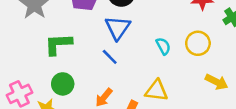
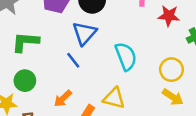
yellow circle: (198, 43) -> (171, 70), moved
cyan semicircle: (163, 46) -> (126, 56), size x1.6

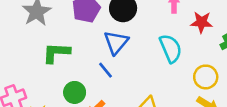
cyan semicircle: (126, 56) -> (171, 48), moved
green circle: (25, 81) -> (75, 92), moved

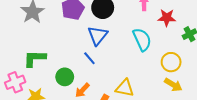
green L-shape: (56, 53) -> (35, 58), moved

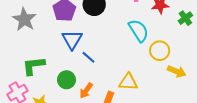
blue triangle: (98, 35) -> (72, 40), moved
yellow circle: (171, 62) -> (160, 51), moved

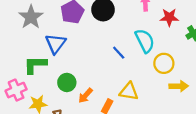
blue triangle: (72, 40) -> (56, 44), moved
blue line: (89, 57) -> (119, 53), moved
yellow arrow: (177, 71) -> (179, 86), turned -30

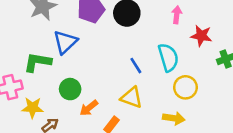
yellow arrow: (179, 86) -> (174, 118), moved
yellow triangle: (129, 91) -> (132, 97), moved

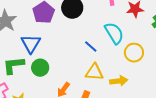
green circle: (70, 89) -> (40, 68), moved
yellow arrow: (174, 118) -> (119, 81), moved

